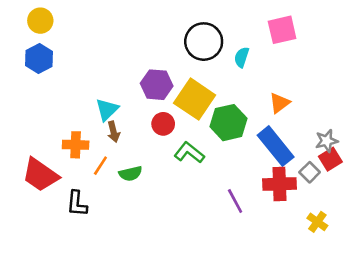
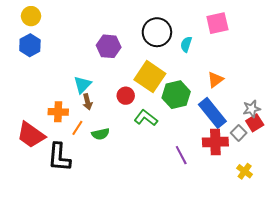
purple hexagon: (157, 85) -> (109, 46), moved
black L-shape: (77, 204) -> (59, 157), size x1.4

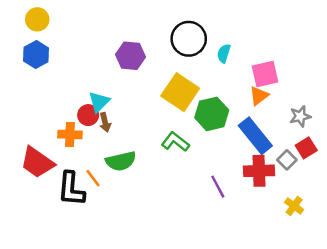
pink square: (217, 23) -> (265, 74), moved
red circle: (126, 96) -> (88, 115), moved
gray star: (252, 109) -> (300, 116), moved
orange line: (77, 128) -> (93, 178), moved, turned -70
green semicircle: (101, 134) -> (121, 161), size x1.4

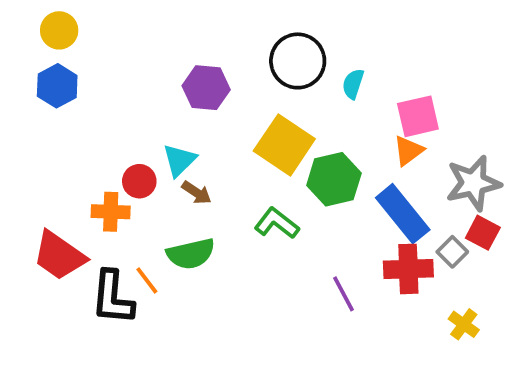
cyan triangle: (99, 102) -> (179, 160), moved
gray star: (300, 116) -> (473, 183), size x1.6
brown arrow: (105, 122) -> (197, 193), moved, turned -42
red square: (306, 148) -> (483, 233), turned -30

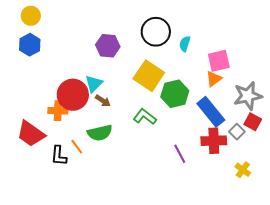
red circle: (139, 181) -> (73, 95), size x1.8
black L-shape: (113, 298) -> (59, 156), size x0.7

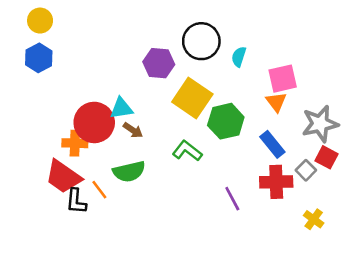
purple hexagon: (108, 46) -> (159, 63), moved
orange triangle: (214, 79) -> (276, 102), turned -30
cyan triangle: (94, 84) -> (121, 108), turned 36
blue rectangle: (211, 112) -> (272, 144), size x0.7
red trapezoid: (31, 134) -> (63, 177), moved

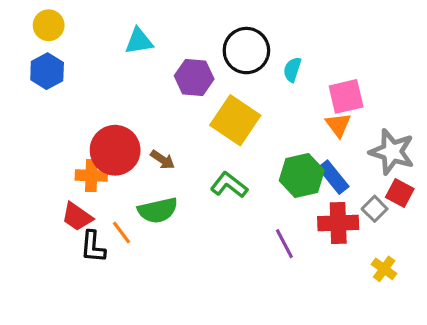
cyan triangle: (121, 108) -> (139, 41), moved
green hexagon: (226, 121) -> (302, 176), moved
gray star: (320, 124) -> (392, 152), turned 30
red trapezoid: (63, 177) -> (77, 217), size x0.7

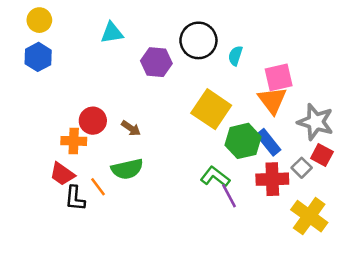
yellow square: (235, 120) -> (211, 109), moved
orange triangle: (338, 125) -> (272, 100), size x1.4
red circle: (115, 150) -> (93, 121), size x0.7
green L-shape: (229, 185) -> (215, 177), moved
yellow cross: (384, 269) -> (309, 216), size x1.8

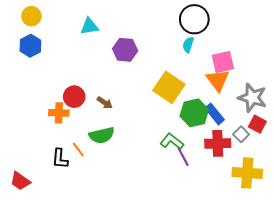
black circle: (198, 40) -> (194, 19), moved
red trapezoid: (62, 174) -> (20, 181), moved
yellow cross: (309, 216) -> (247, 173), turned -32

